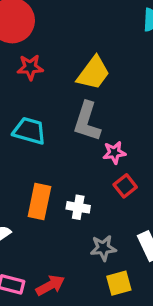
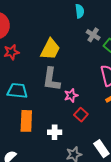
orange rectangle: (39, 201) -> (26, 121), moved

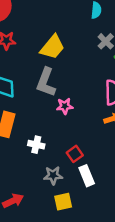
red square: (81, 115) -> (75, 154), moved

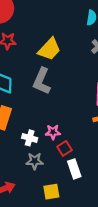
pink star: (65, 106) -> (53, 132), moved
gray star: (53, 175) -> (35, 161), moved

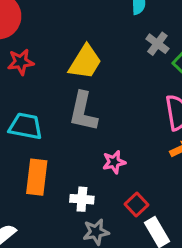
pink star: (53, 132) -> (114, 162), moved

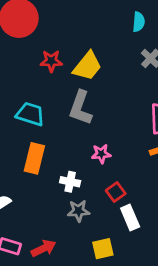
red star: (21, 62) -> (51, 61), moved

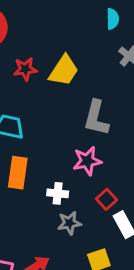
gray L-shape: (80, 108) -> (96, 118), moved
pink star: (101, 154) -> (87, 161), size x1.4

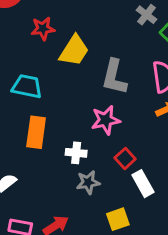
yellow trapezoid: (64, 71) -> (74, 51), moved

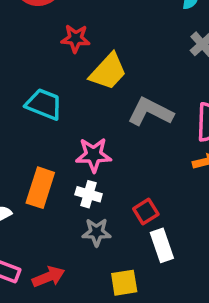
gray L-shape: (114, 77) -> (150, 112), turned 93
pink star: (106, 120) -> (94, 155), moved
orange rectangle: (36, 132) -> (40, 188), moved

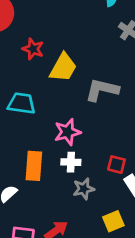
red star: (75, 38) -> (33, 49), turned 30
red square: (146, 212) -> (116, 165), turned -30

